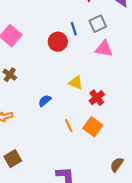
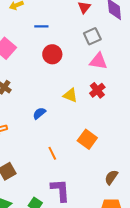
blue line: (74, 29) -> (41, 26), moved, turned -72
red cross: (97, 98) -> (97, 90), moved
orange line: (69, 126) -> (52, 153), moved

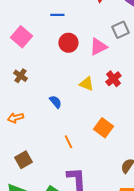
gray square: (92, 36) -> (120, 30), moved
pink triangle: (98, 61) -> (98, 47), moved, turned -36
blue semicircle: (39, 113) -> (55, 102), turned 88

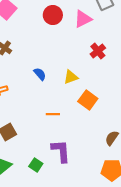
yellow triangle: (86, 84) -> (71, 77), moved, turned -42
orange line: (68, 142) -> (53, 114), turned -64

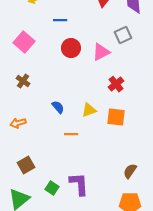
orange square: (88, 100) -> (116, 117), moved, turned -30
orange line: (53, 114) -> (71, 134), moved
green square: (36, 165) -> (52, 188), moved

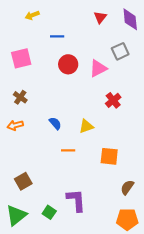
pink square: (24, 42) -> (21, 58), turned 35
orange square: (116, 117) -> (109, 156), moved
orange arrow: (18, 123) -> (15, 125), moved
green square: (52, 188) -> (49, 212), moved

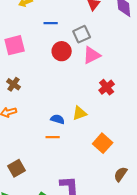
gray square: (120, 51) -> (82, 34), moved
blue semicircle: (55, 123) -> (58, 119), moved, turned -32
orange line: (68, 150) -> (53, 137), moved
orange square: (109, 156) -> (103, 143), turned 36

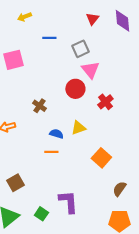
red circle: (62, 51) -> (75, 89), moved
pink triangle: (92, 55) -> (90, 70), turned -42
brown cross: (14, 84) -> (39, 106), moved

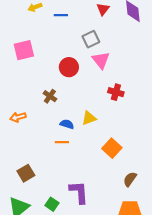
blue line: (49, 38) -> (61, 15), moved
red circle: (75, 89) -> (69, 67), moved
red cross: (105, 102) -> (116, 92), turned -35

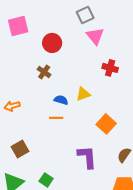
red circle: (69, 67) -> (52, 43), moved
orange arrow: (18, 117) -> (12, 106), moved
purple L-shape: (79, 192) -> (87, 157), moved

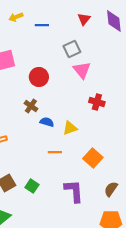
blue semicircle: (61, 100) -> (47, 122), moved
orange line: (56, 118) -> (55, 152), moved
green square: (46, 180) -> (32, 186), moved

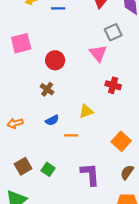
gray square: (72, 49) -> (113, 32), moved
blue semicircle: (47, 122) -> (52, 120), moved, turned 136
orange square: (93, 158) -> (121, 141), moved

